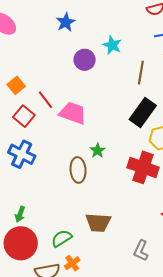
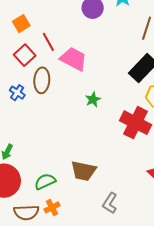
blue cross: (22, 154) -> (17, 93), size x0.6
brown ellipse: (78, 170) -> (42, 80), moved
gray L-shape: (141, 251) -> (110, 203), moved

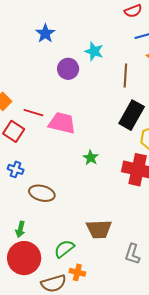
red line: (48, 42) -> (33, 113), turned -30
brown ellipse: (42, 80) -> (42, 193), moved, turned -65
orange cross: (52, 207) -> (77, 272), turned -35

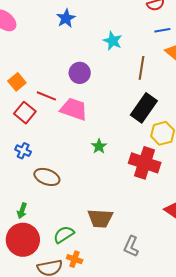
purple circle: (68, 69) -> (80, 73), moved

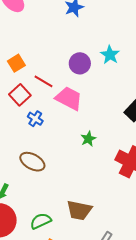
cyan star: (113, 41) -> (110, 55), moved
blue cross: (23, 151) -> (35, 119), moved

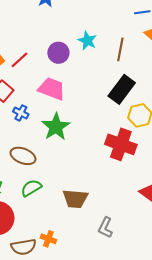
red line: (44, 81) -> (19, 60), moved, turned -66
green star: (88, 139) -> (56, 127), moved, size x1.8
green semicircle: (41, 221) -> (31, 188), moved

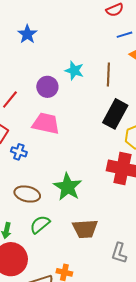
green star: (56, 127) -> (68, 187), moved

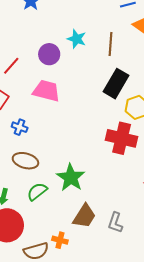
blue cross: (19, 152) -> (20, 127), moved
green star: (68, 187) -> (71, 178), moved
brown trapezoid: (85, 229) -> (84, 216), moved, turned -56

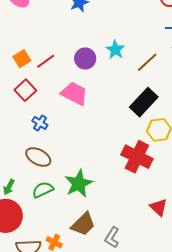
brown line: (110, 44) -> (147, 62), turned 30

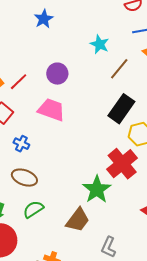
cyan star: (115, 50) -> (99, 44), moved
red cross: (137, 157) -> (122, 164), turned 32
green star: (79, 184) -> (97, 189), moved
brown trapezoid: (83, 224) -> (78, 220), moved

